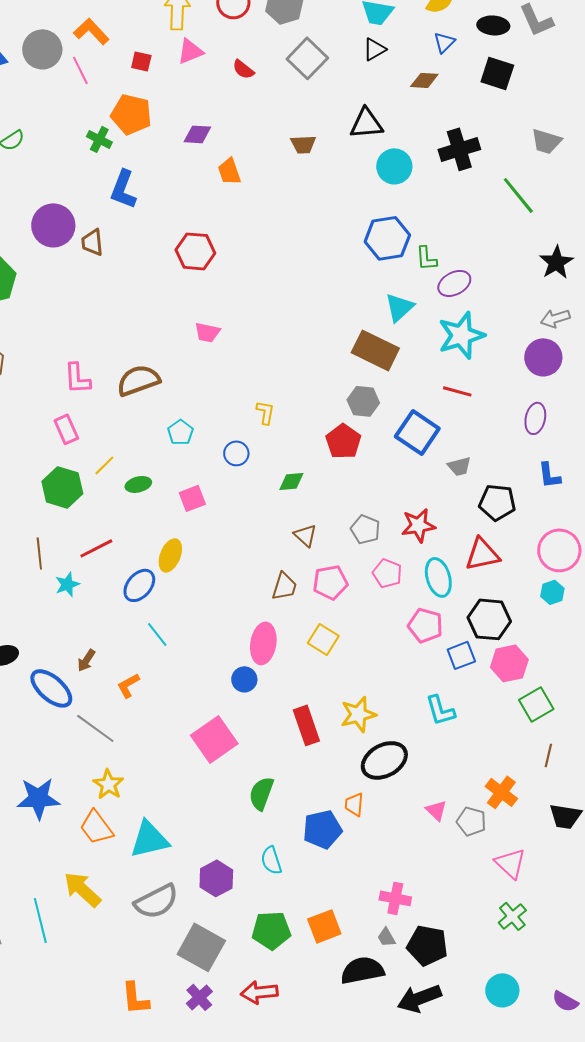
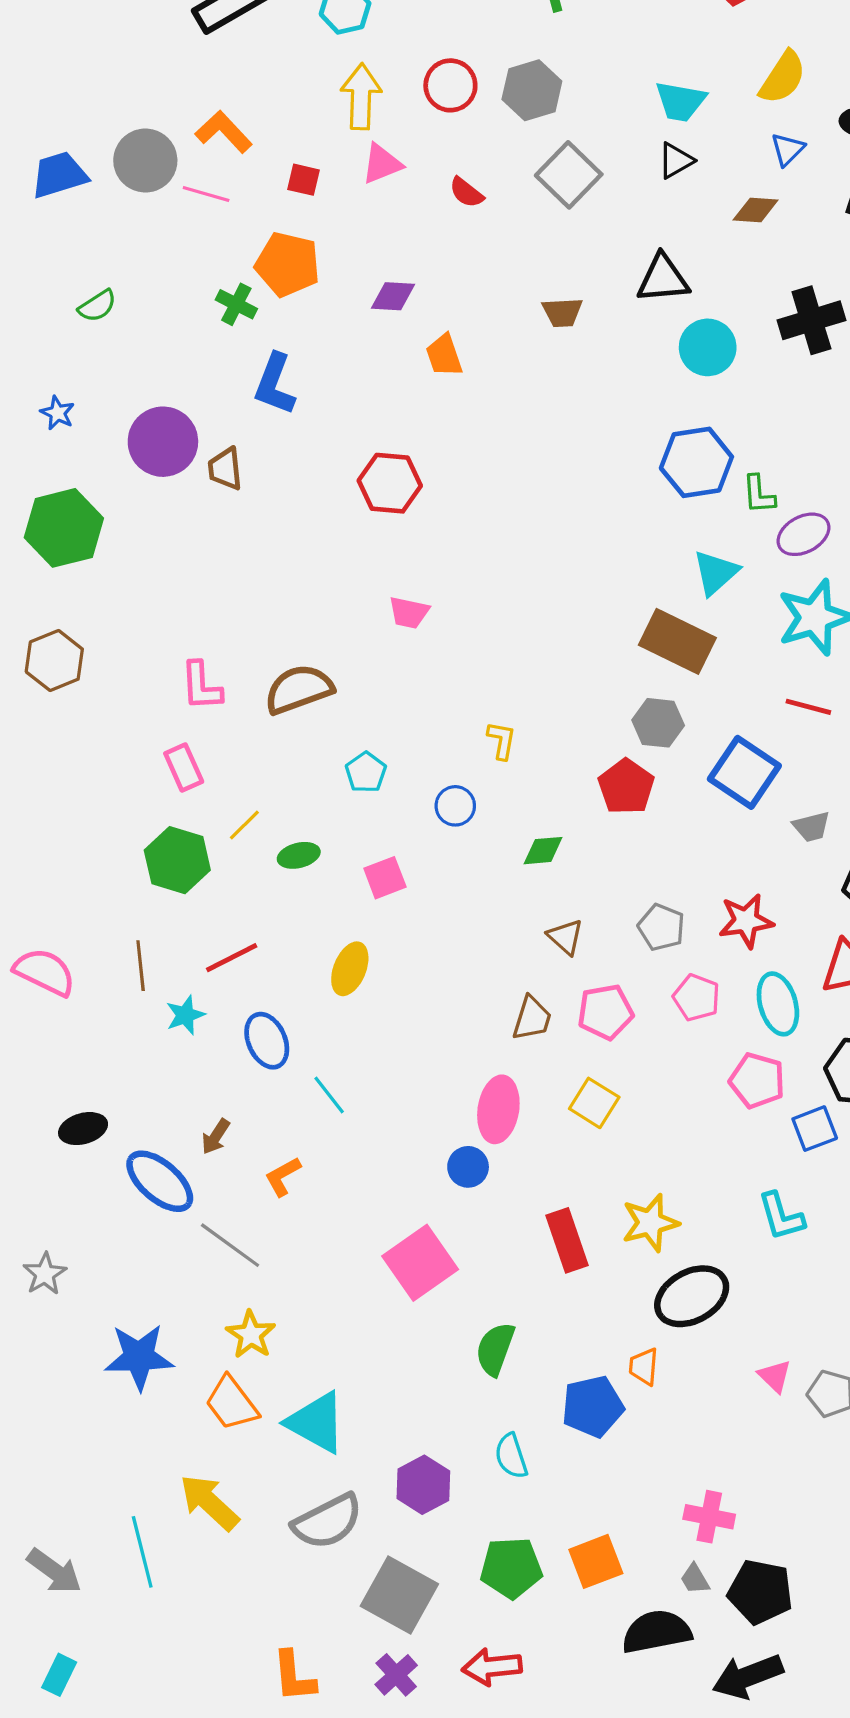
pink line: (80, 70) -> (206, 194), turned -48
blue ellipse: (139, 585) -> (267, 1041), moved, turned -64
cyan triangle: (149, 839) -> (316, 1422), turned 42

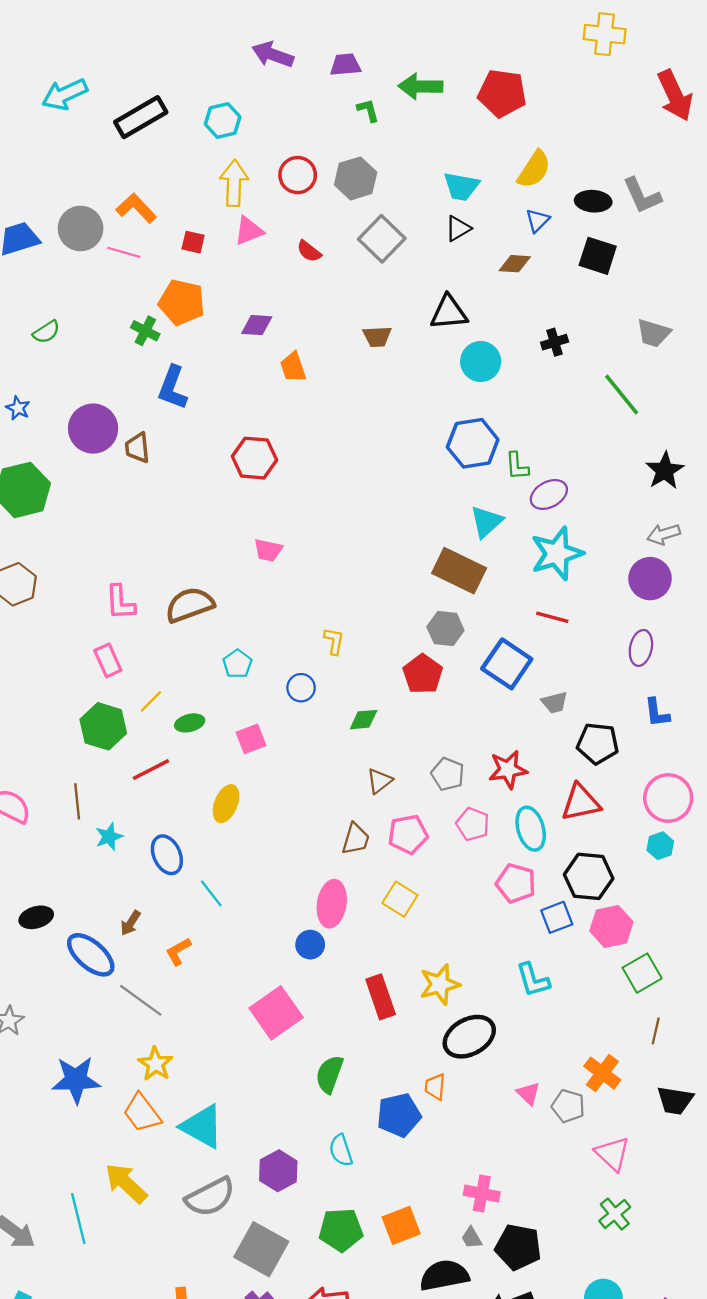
black cross: (811, 320) -> (555, 342), size x0.6
brown triangle: (565, 937) -> (379, 781), turned 40
red line: (232, 958) -> (151, 770), moved

